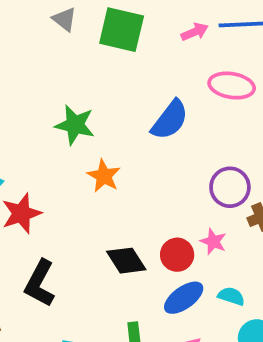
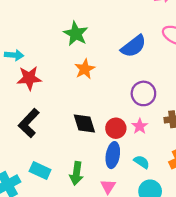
purple circle: (230, 187) -> (143, 93), moved
blue ellipse: (184, 298) -> (113, 155), turned -60

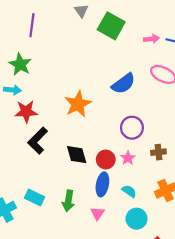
green star: (76, 34) -> (20, 64), moved
orange star: (85, 69) -> (78, 104), size x1.4
black L-shape: (29, 123) -> (38, 141), moved

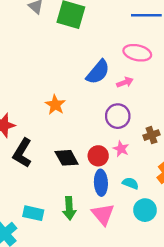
pink arrow: (151, 39) -> (125, 82), moved
orange star: (78, 104) -> (55, 105), size x0.7
pink triangle: (98, 214) -> (103, 214), size x1.5

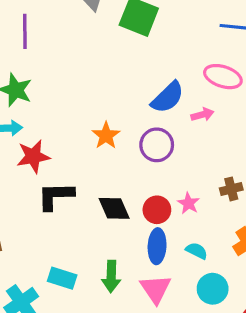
purple circle: (118, 116) -> (157, 145), moved
black L-shape: (22, 153) -> (56, 196), turned 52

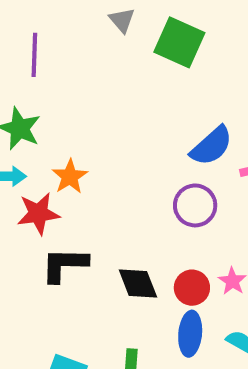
orange star: (106, 136) -> (70, 177), moved

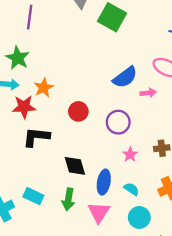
purple circle: (195, 205) -> (118, 122), moved
black diamond: (138, 284) -> (75, 166), moved
red circle: (192, 288) -> (78, 111), moved

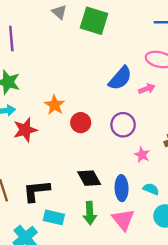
orange star: (44, 88) -> (55, 105), moved
black L-shape: (36, 137) -> (36, 191), moved

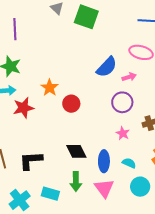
purple circle: (123, 125) -> (122, 102), moved
cyan rectangle: (54, 217) -> (50, 194), moved

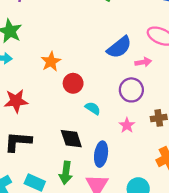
red star: (23, 108) -> (16, 101), moved
cyan semicircle: (129, 163) -> (93, 108), moved

